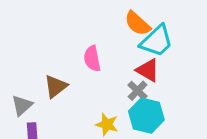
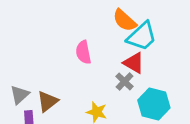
brown triangle: (56, 86) -> (48, 101), moved
cyan hexagon: (146, 116) -> (154, 104), moved

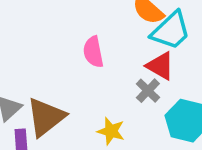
brown triangle: (48, 101) -> (46, 117), size x1.4

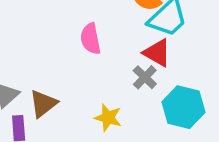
brown triangle: (46, 117) -> (43, 104), size x0.7

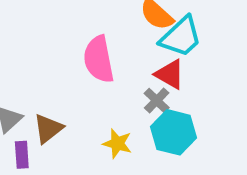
pink semicircle: (90, 39) -> (99, 59), size x1.4
cyan hexagon: (183, 107) -> (173, 132), moved

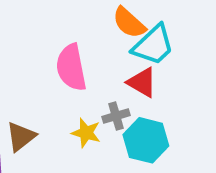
gray cross: (157, 100) -> (116, 116), moved, turned 30
yellow star: (117, 144) -> (86, 133), moved

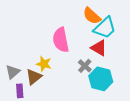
gray cross: (116, 116) -> (85, 66), turned -32
yellow star: (86, 133) -> (44, 64), moved

